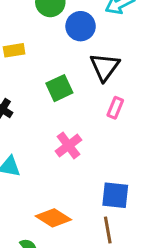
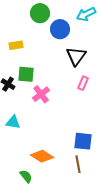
green square: (59, 88) -> (26, 74), moved, turned 30
pink cross: (68, 145) -> (41, 94), moved

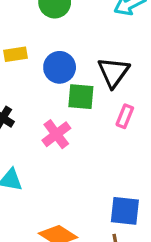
blue circle: (60, 29) -> (60, 67), moved
green square: (26, 74) -> (81, 97), moved

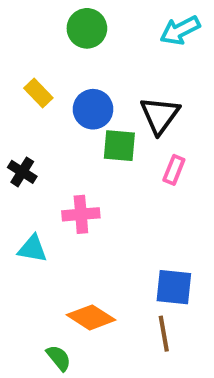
yellow rectangle: (16, 54) -> (38, 93), turned 55
pink cross: (56, 134) -> (81, 214), moved, turned 32

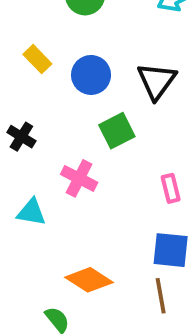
green square: (119, 146) -> (117, 131), moved, turned -32
pink rectangle: (174, 170) -> (171, 188), moved, turned -36
pink cross: (81, 214) -> (79, 178), turned 32

